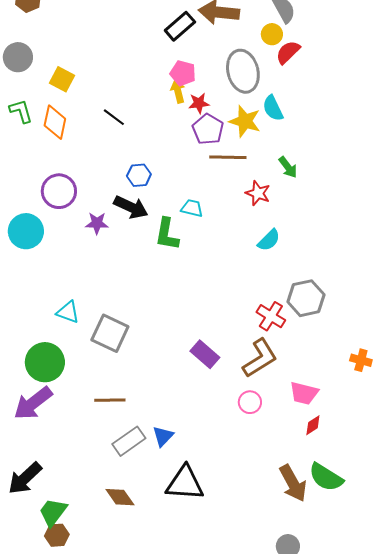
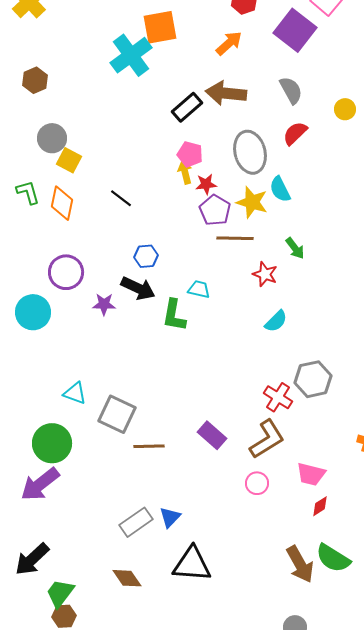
yellow circle: (272, 34) -> (345, 109), moved
gray circle: (18, 57) -> (52, 138), moved
brown line: (110, 400) -> (149, 446), moved

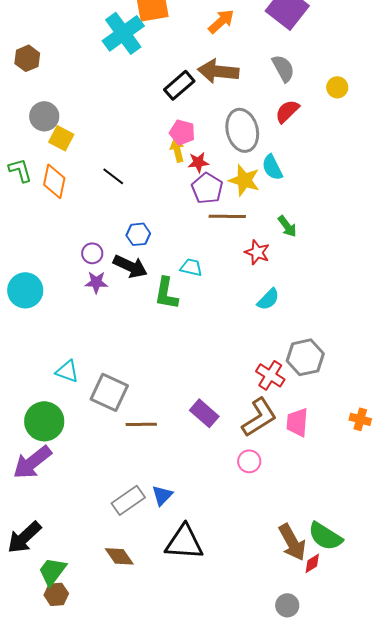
purple circle: (66, 272) -> (92, 253), moved, size x0.6
pink trapezoid: (311, 474) -> (297, 422), moved, turned 80
red diamond: (320, 506) -> (312, 563), moved

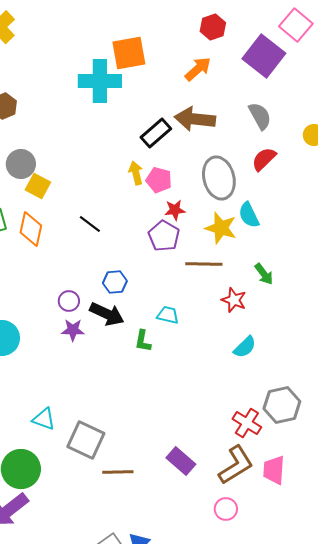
cyan cross: (123, 33) -> (100, 81), turned 36
yellow arrow: (177, 150) -> (136, 173), moved
purple pentagon: (207, 188) -> (164, 236), moved
green L-shape: (166, 293) -> (143, 341), size x0.7

